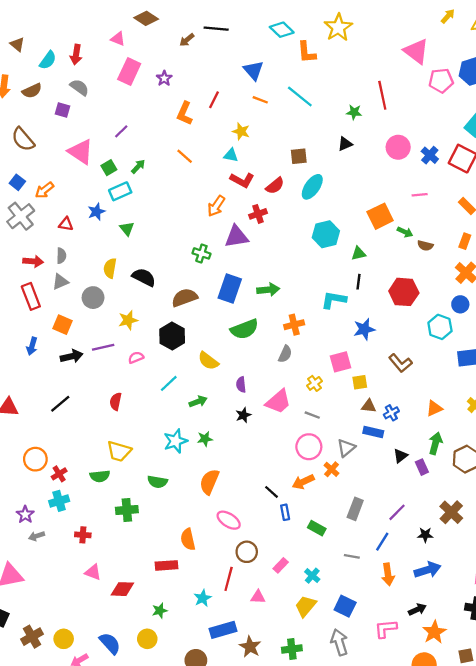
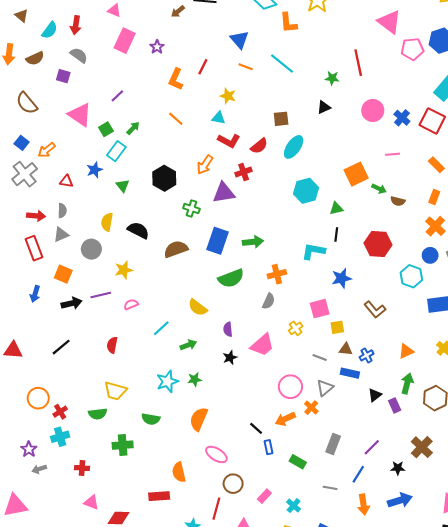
cyan rectangle: (120, 191) -> (116, 151), turned -30
black hexagon: (172, 336) -> (164, 178), moved
gray line: (312, 415) -> (320, 358), moved

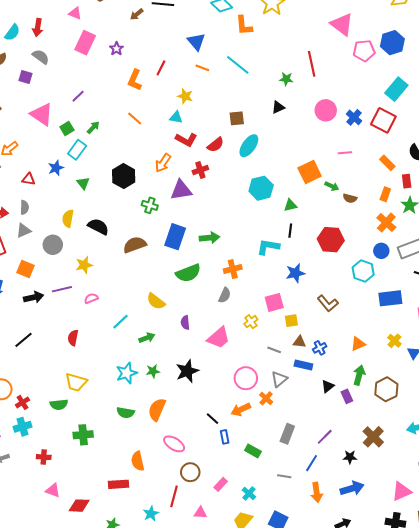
black star: (230, 358) -> (187, 371), moved, size x1.6
green semicircle: (151, 419) -> (126, 413), moved

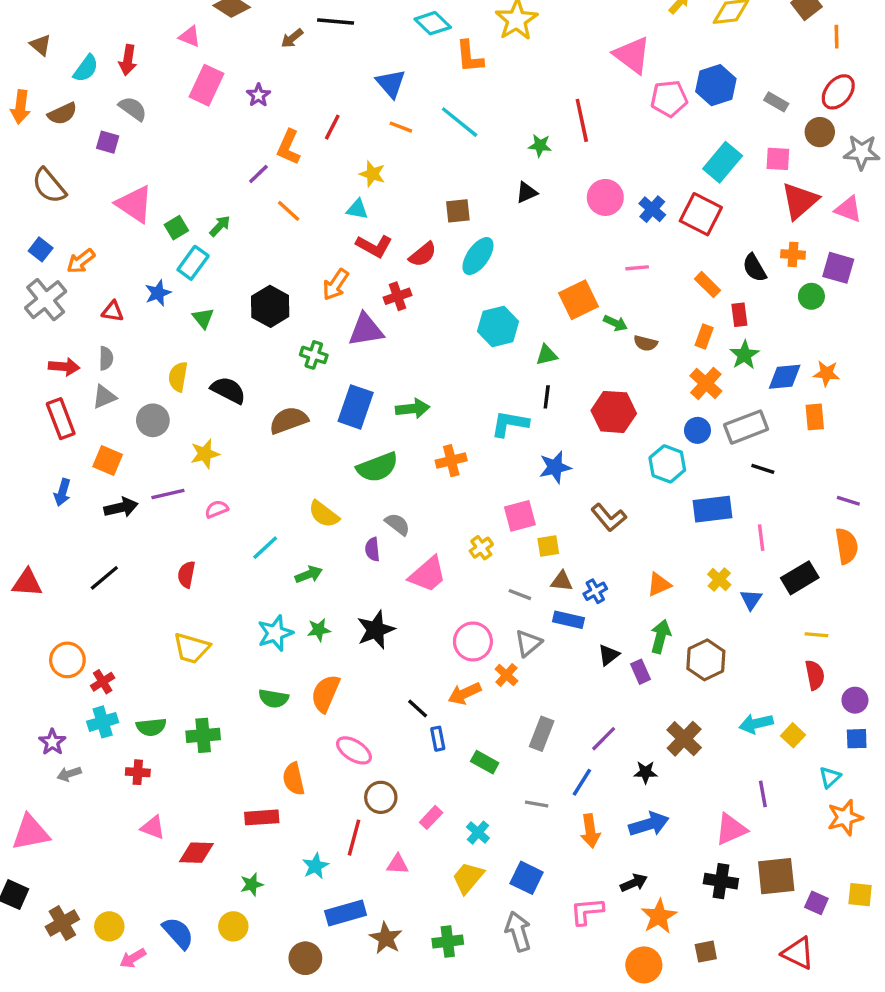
purple line: (78, 96) -> (258, 174), moved
gray semicircle: (225, 295) -> (398, 524), moved, turned -77
green semicircle: (59, 404) -> (151, 727), moved

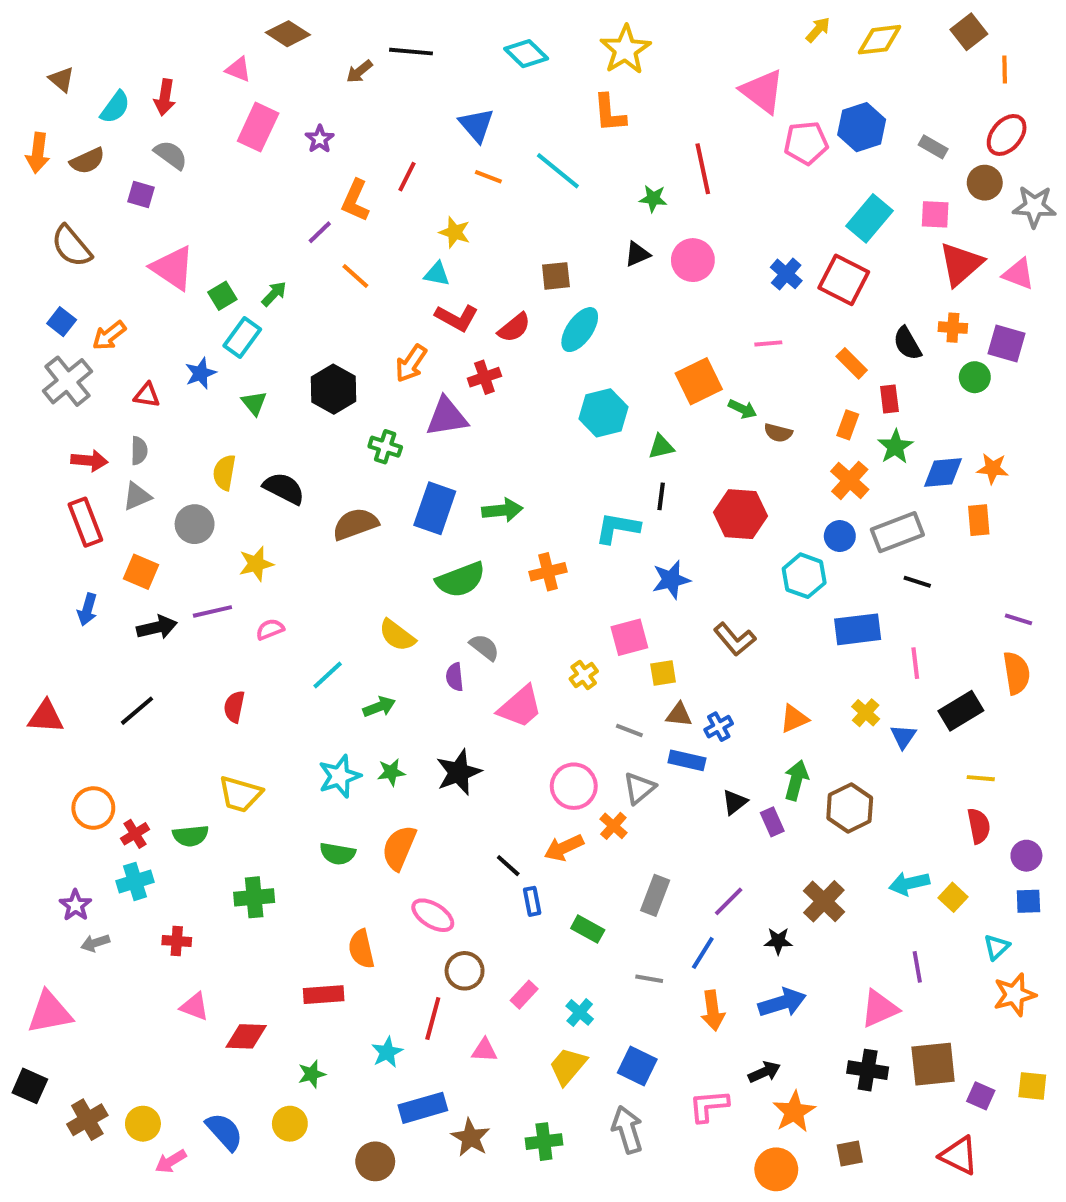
orange L-shape: (470, 57) -> (609, 113), moved
pink circle: (605, 197) -> (693, 260), moved
green semicircle: (151, 727) -> (191, 836), moved

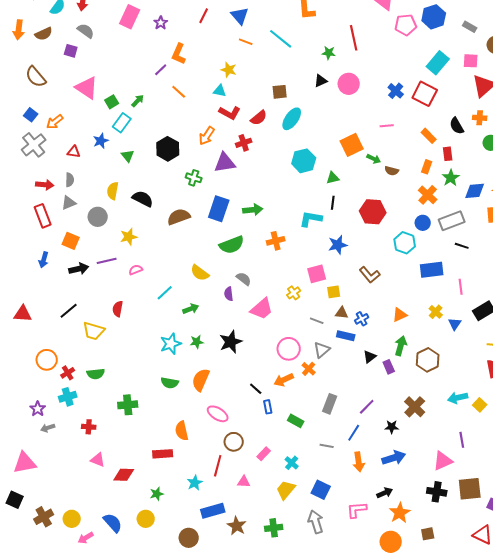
red line: (407, 177) -> (204, 16), moved
yellow trapezoid: (240, 794) -> (94, 331), moved

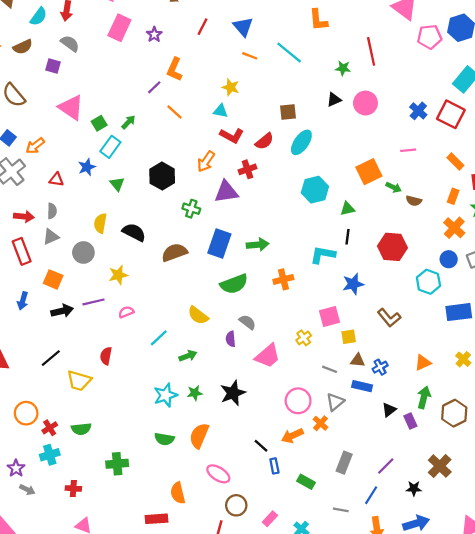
gray arrow: (48, 428) -> (27, 490), turned -136

